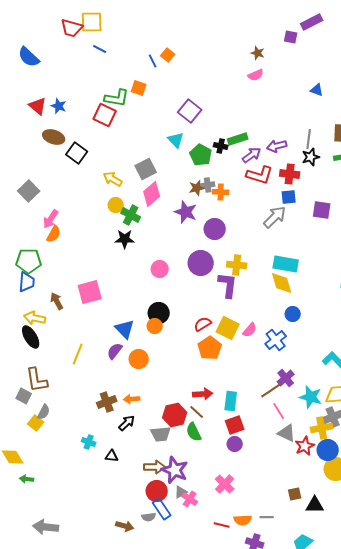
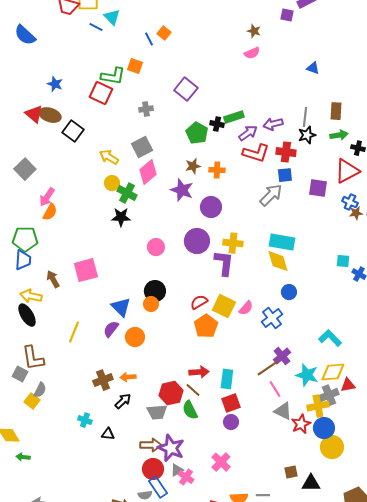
red triangle: (38, 106) -> (34, 114), moved
cyan triangle: (176, 140) -> (112, 17), moved
gray cross: (208, 185) -> (146, 109), moved

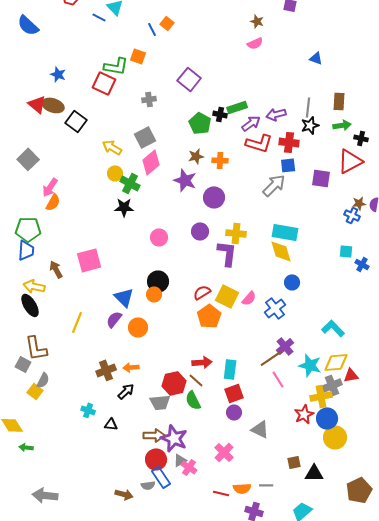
blue cross: (350, 202) -> (352, 215), moved
purple circle: (197, 241) -> (200, 231), size x0.7
gray triangle: (283, 411) -> (260, 429), moved

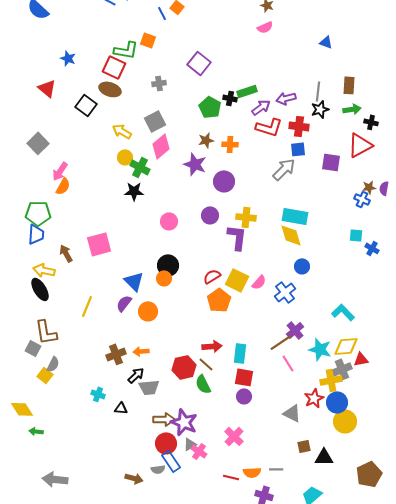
brown ellipse: (53, 105) -> (110, 89), moved
red square: (234, 393) -> (244, 377), turned 30
gray trapezoid: (160, 402) -> (149, 387), moved
gray triangle: (260, 429) -> (292, 413), moved

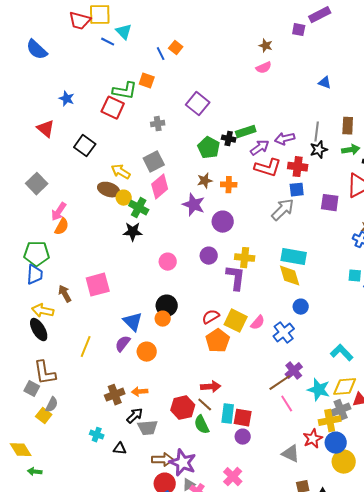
brown ellipse: (110, 89) -> (109, 190), moved
cyan rectangle: (240, 353) -> (228, 414), moved

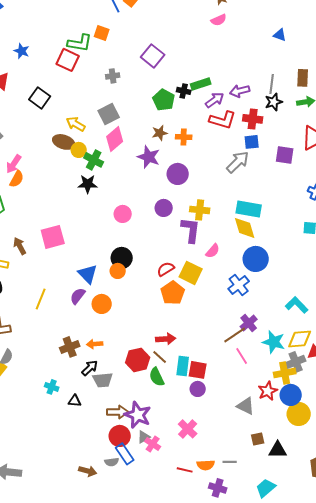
blue circle: (301, 307) -> (256, 259), size x1.6
pink semicircle: (258, 323) -> (213, 251), moved

